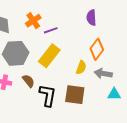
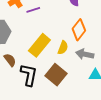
yellow rectangle: (49, 56) -> (39, 45), moved
brown square: (75, 95) -> (56, 75), turned 30

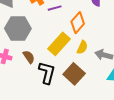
orange diamond: (79, 30) -> (78, 23), moved

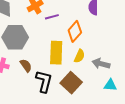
yellow rectangle: (59, 44) -> (56, 53), turned -40

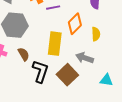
yellow semicircle: (79, 56) -> (96, 34), moved, turned -32
gray arrow: (101, 64) -> (85, 58), moved

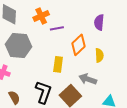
yellow rectangle: (55, 44) -> (58, 64), size x0.7
brown semicircle: (24, 54) -> (14, 97), moved

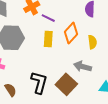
purple line: (57, 28) -> (48, 18), turned 40
yellow rectangle: (58, 64) -> (48, 39), moved

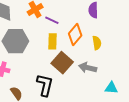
brown square: (66, 84) -> (62, 63), moved

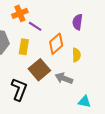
yellow rectangle: (53, 41) -> (24, 47), moved

